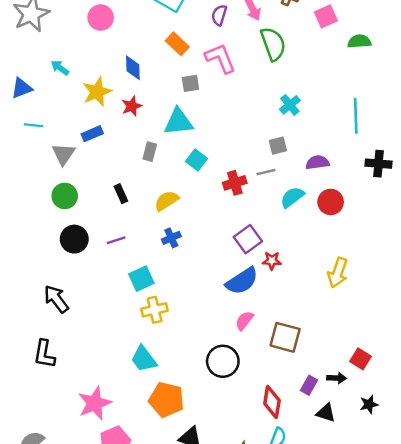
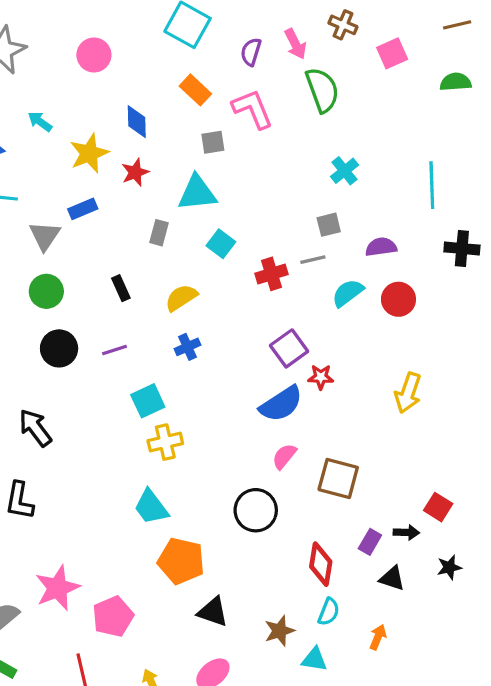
green semicircle: (359, 41) -> (456, 82), moved
pink star: (95, 403) -> (57, 588), moved

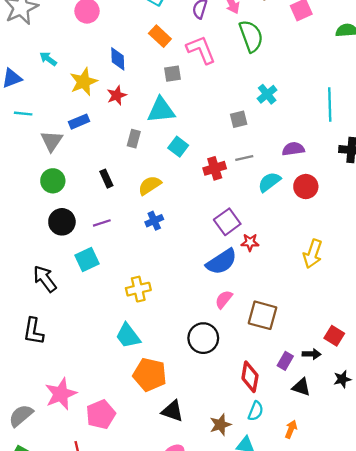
gray square: (329, 225) -> (239, 119), moved
cyan square: (148, 401) -> (87, 259), moved

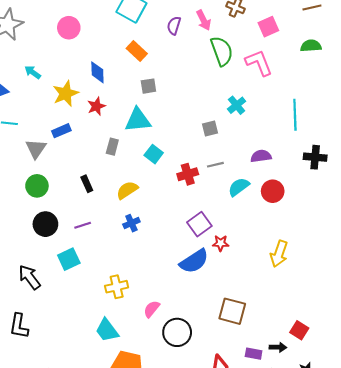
pink L-shape: (201, 50) -> (259, 63), moved
pink semicircle: (224, 299) -> (152, 309), moved
purple rectangle: (285, 361) -> (254, 354), turned 70

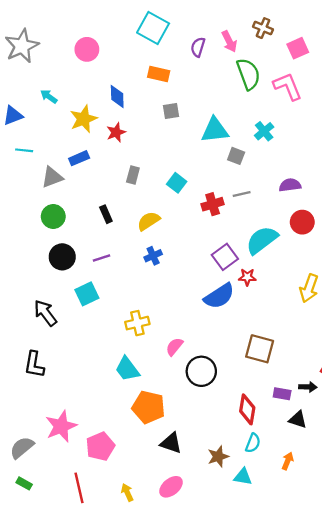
orange rectangle: (137, 51) -> (159, 74), turned -30
cyan triangle: (138, 120) -> (215, 130), moved
gray square: (210, 129) -> (236, 156), turned 35
gray triangle: (36, 149) -> (52, 177), turned 35
cyan semicircle: (239, 187) -> (262, 240), moved, size x1.4

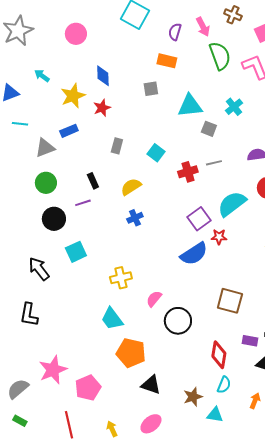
orange rectangle: (159, 74) -> (167, 61), moved
purple line: (101, 258) -> (83, 203), moved

